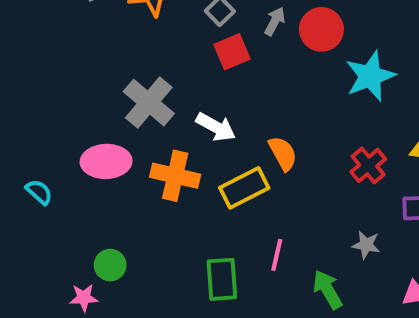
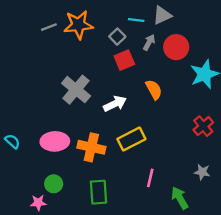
white arrow: (216, 127) -> (115, 104), turned -55
orange semicircle: (283, 153) -> (154, 90), moved
pink ellipse: (106, 161) -> (55, 141), moved
orange cross: (175, 176) -> (91, 147), moved
green rectangle: (222, 279) -> (98, 192), moved

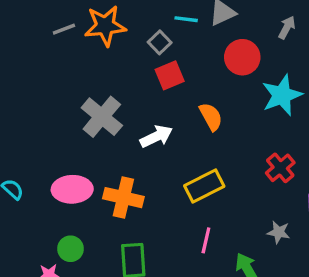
gray arrow: (149, 42) -> (287, 27), moved
yellow rectangle: (131, 139) -> (204, 186), moved

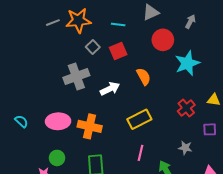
cyan line: (186, 19) -> (118, 25), moved
gray square: (160, 42) -> (93, 47), moved
gray cross: (102, 117) -> (76, 77), turned 30

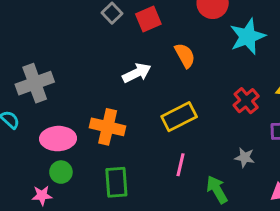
gray cross: (76, 77) -> (35, 83), moved
pink ellipse: (58, 121) -> (58, 139), moved

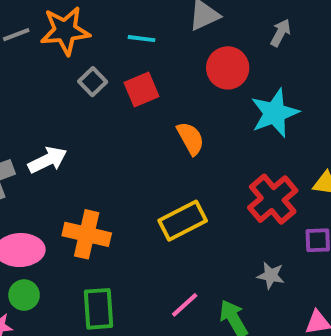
white arrow: (137, 73) -> (48, 160), moved
red cross: (246, 101) -> (273, 199), size x1.4
pink line: (180, 165) -> (185, 305), moved, turned 35

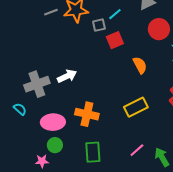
cyan line: (142, 39) -> (115, 14), turned -48
gray square: (93, 82) -> (99, 25), moved, turned 32

